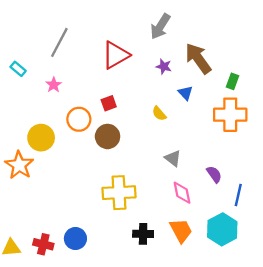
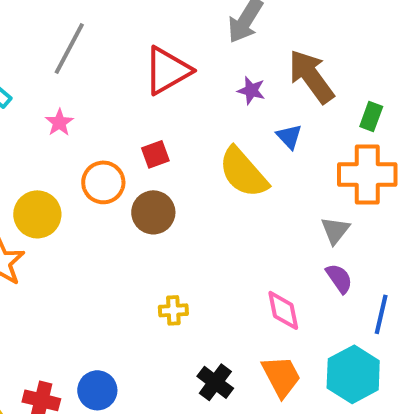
yellow semicircle: (159, 114) -> (243, 172), size x2.0
gray triangle: (173, 158) -> (335, 230), moved, turned 30
yellow cross: (119, 193) -> (173, 310), size x0.5
black cross: (143, 234) -> (215, 382), turned 36

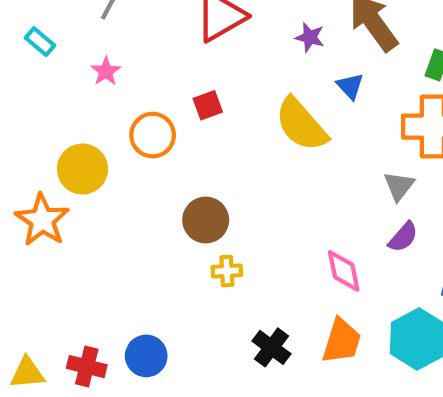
brown circle: (153, 212) -> (206, 220), moved
purple semicircle: (339, 278) -> (403, 237), turned 76
orange trapezoid: (281, 376) -> (342, 341), turned 45

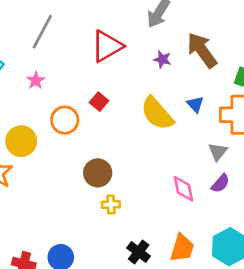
blue triangle: (350, 86) -> (195, 104), moved
red square: (208, 105) -> (99, 102), turned -30
pink diamond: (344, 271) -> (183, 189), moved

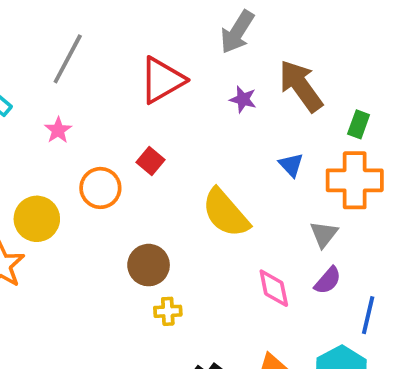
yellow semicircle: (157, 113) -> (226, 213), moved

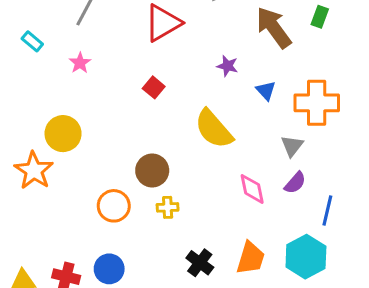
purple star: (243, 99) -> (228, 66), moved
green rectangle: (359, 124) -> (320, 17), moved
orange circle: (100, 188) -> (114, 206), moved

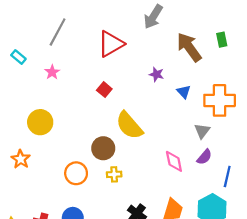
green rectangle: (320, 17) -> (222, 40), turned -32
yellow semicircle: (214, 129) -> (129, 125), moved
orange star: (34, 170) -> (21, 159), moved, size x0.7

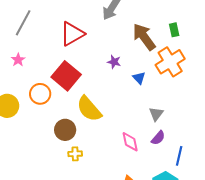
red square: (104, 90) -> (66, 76), size x2.0
orange cross: (220, 100) -> (170, 62), moved, turned -32
orange circle: (76, 173) -> (40, 94), moved

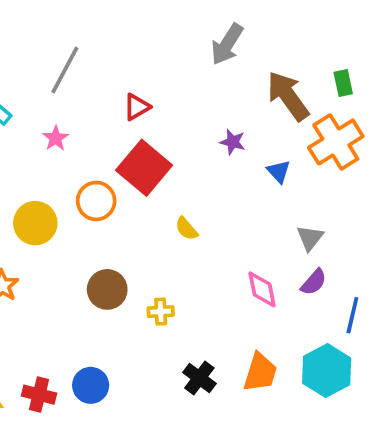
red triangle: (72, 34) -> (137, 107), moved, size x0.6
yellow semicircle: (89, 109) -> (186, 229), size x0.5
brown circle: (65, 130) -> (107, 289), moved

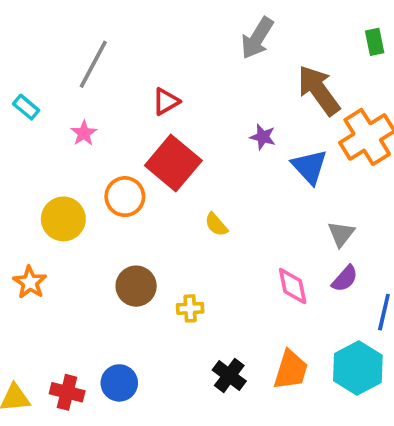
green rectangle: (343, 83) -> (375, 42), moved
blue triangle: (279, 171) -> (309, 167), size x1.5

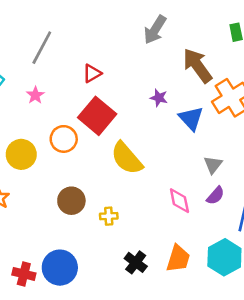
yellow semicircle: (216, 225) -> (127, 158), size x2.0
blue circle: (119, 383) -> (60, 268), size x1.4

